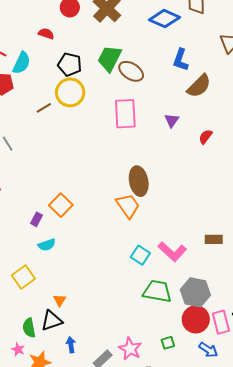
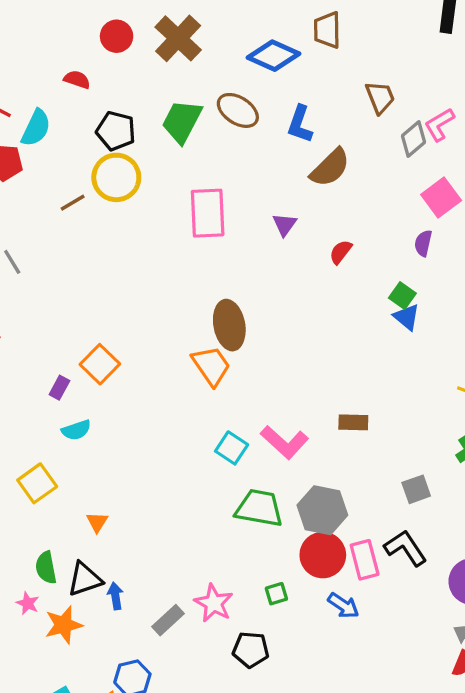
brown ellipse: (131, 71) -> (238, 110), moved
black triangle: (52, 321) -> (85, 579), moved

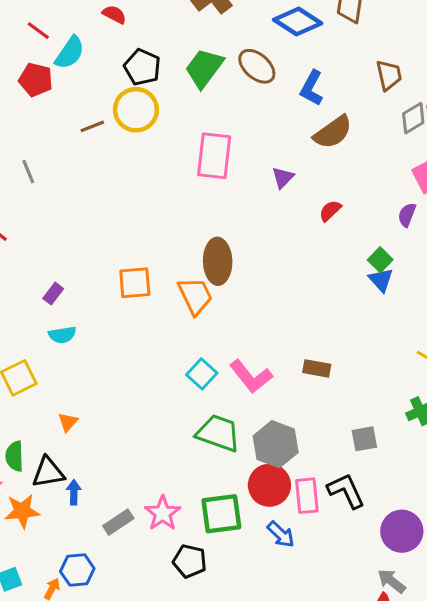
orange square: (100, 364) -> (135, 283), moved, turned 32
green square: (276, 594) -> (221, 514), size x2.0

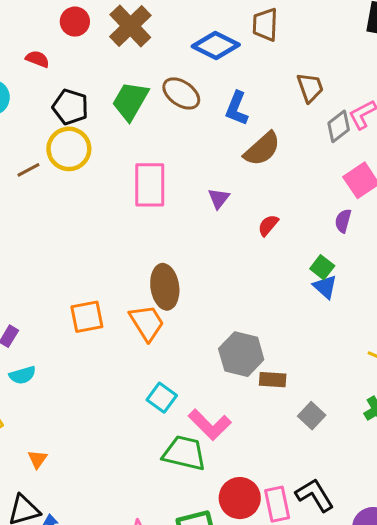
pink L-shape: (251, 376) -> (210, 425), moved
gray square: (364, 439) -> (312, 416), moved, turned -30
gray hexagon: (276, 444) -> (241, 354), moved

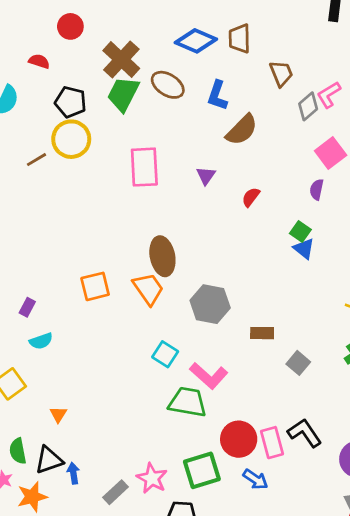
brown trapezoid: (265, 25) -> (240, 39), moved
brown cross: (130, 26) -> (121, 60), moved
gray hexagon: (241, 354) -> (210, 304), moved

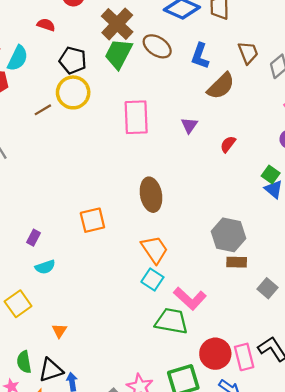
brown trapezoid: (281, 73) -> (248, 53), moved
orange trapezoid: (148, 289) -> (155, 250), moved
gray hexagon: (210, 304) -> (228, 235), moved

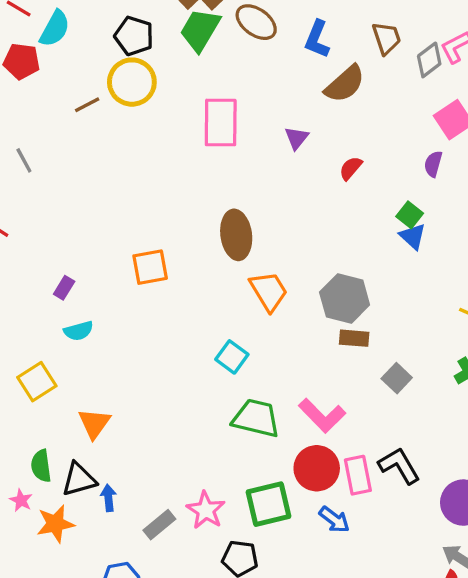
orange trapezoid: (155, 250) -> (269, 291), moved
pink L-shape: (190, 299) -> (322, 415), moved
orange triangle: (59, 331) -> (94, 423), size x1.5

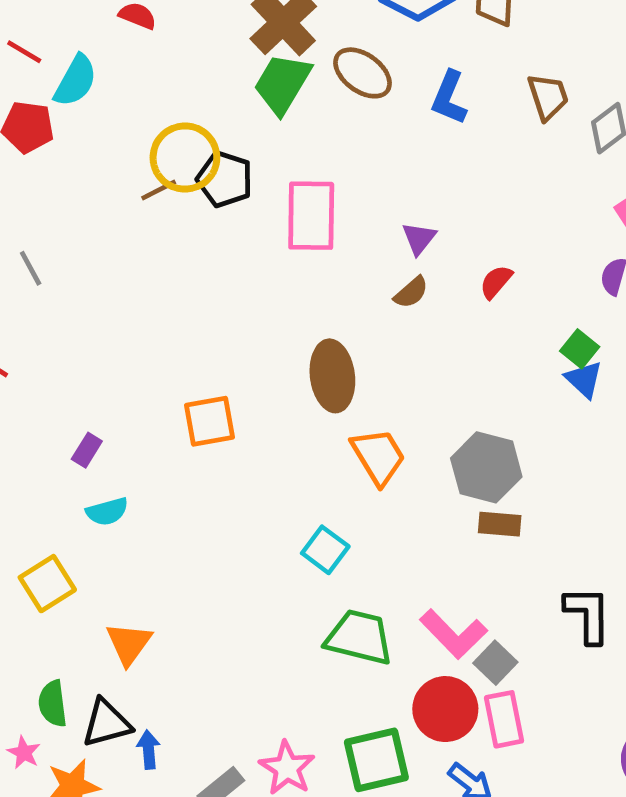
black pentagon: (134, 36) -> (225, 179), moved
brown semicircle: (345, 84) -> (411, 292), moved, size x0.6
brown line: (87, 105) -> (159, 190), moved
gray square: (397, 378) -> (495, 663), moved
black L-shape: (399, 466) -> (588, 615), moved, turned 30

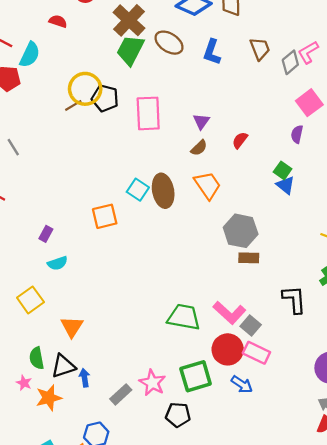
orange trapezoid: (378, 457) -> (208, 185), moved
cyan square: (325, 550) -> (138, 190), moved
pink rectangle: (504, 719) -> (256, 353), turned -50

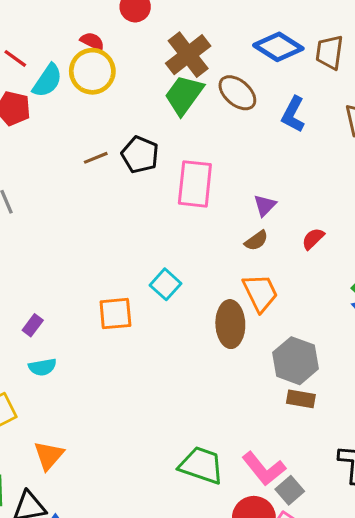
yellow circle: (85, 89) -> (92, 71), moved
brown ellipse: (163, 191) -> (230, 324), moved

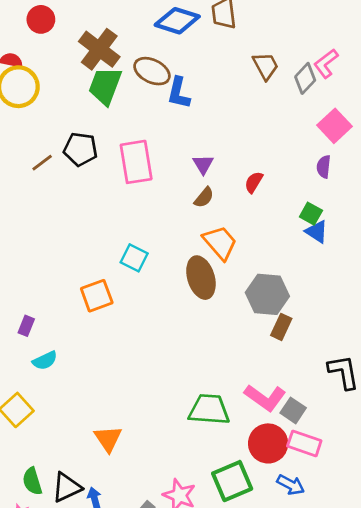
blue L-shape: (293, 114) -> (179, 93), moved
brown rectangle: (301, 399) -> (281, 327), turned -60
orange triangle: (49, 455) -> (108, 439), moved

